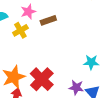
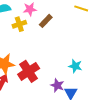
brown rectangle: (48, 20) -> (46, 21), turned -40

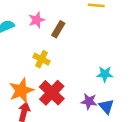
yellow cross: (19, 24) -> (42, 59), moved, turned -32

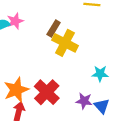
pink star: (37, 20) -> (15, 21), moved
yellow cross: (42, 59) -> (65, 43), moved, size x1.5

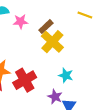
pink star: (15, 21) -> (20, 22), moved
cyan star: (100, 74) -> (66, 75), moved

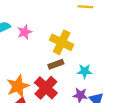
brown rectangle: (46, 27) -> (56, 64), moved, turned 40

